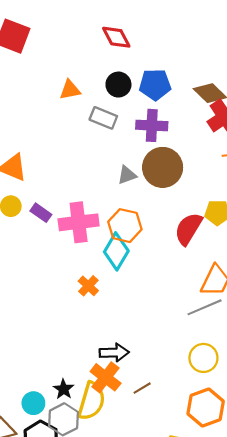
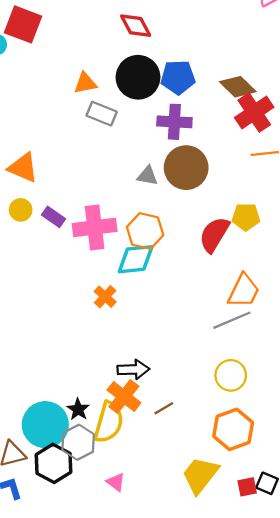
black circle: (118, 85) -> (138, 77), size x1.6
gray rectangle: (103, 118) -> (102, 114), moved
gray triangle: (127, 175) -> (147, 176), turned 30
cyan diamond: (116, 251) -> (136, 259), turned 54
cyan circle: (33, 403) -> (45, 425), size x1.8

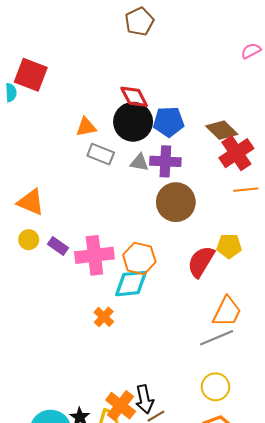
red diamond: (136, 26) -> (134, 97), moved
gray triangle: (147, 176) -> (139, 162), moved
black arrow: (133, 369) -> (145, 399), moved, turned 80

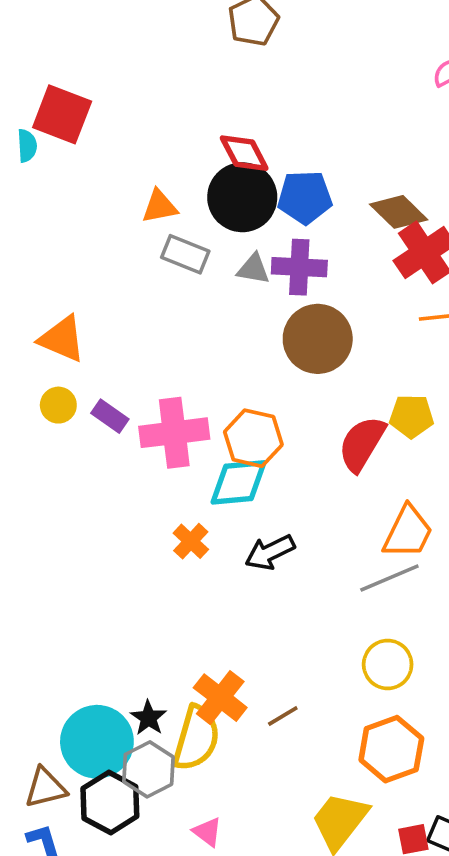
black arrow: (145, 399) -> (270, 552), moved, turned 76

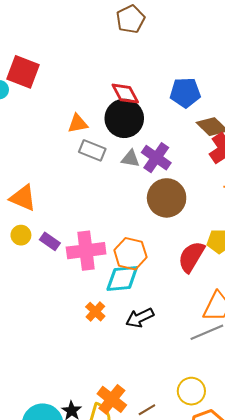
blue pentagon: (305, 197) -> (185, 93), moved
purple cross: (299, 267) -> (156, 158), turned 32
yellow circle: (388, 664) -> (191, 391), moved

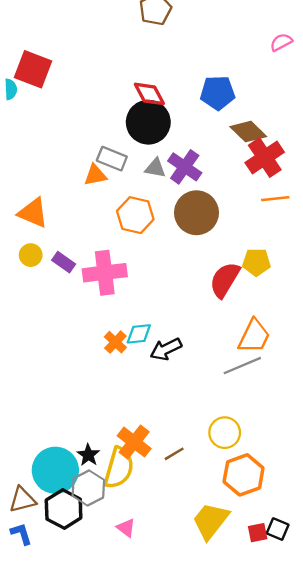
orange triangle: (78, 124) -> (95, 175), moved
orange hexagon: (130, 254) -> (135, 215), moved
cyan diamond: (122, 278) -> (139, 334), moved, size x0.7

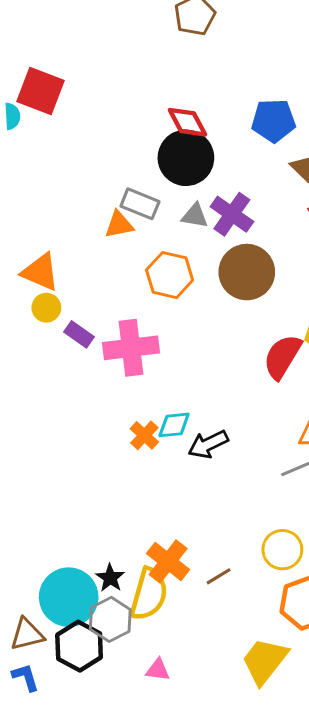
yellow circle: (31, 255) -> (46, 308), moved
pink triangle: (126, 528) -> (158, 670), turned -30

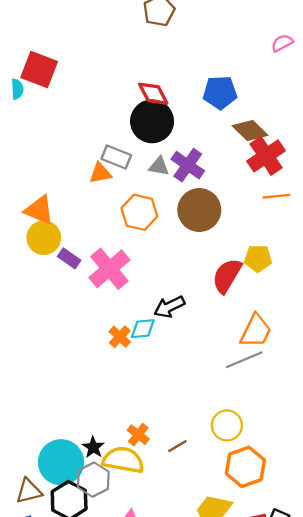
yellow circle: (46, 308) -> (44, 238), size x1.5
pink cross: (131, 348) -> (109, 269), turned -33
black arrow: (208, 444) -> (169, 307), moved
orange cross: (168, 562) -> (138, 435), size x0.7
yellow semicircle: (149, 594) -> (123, 460), turned -96

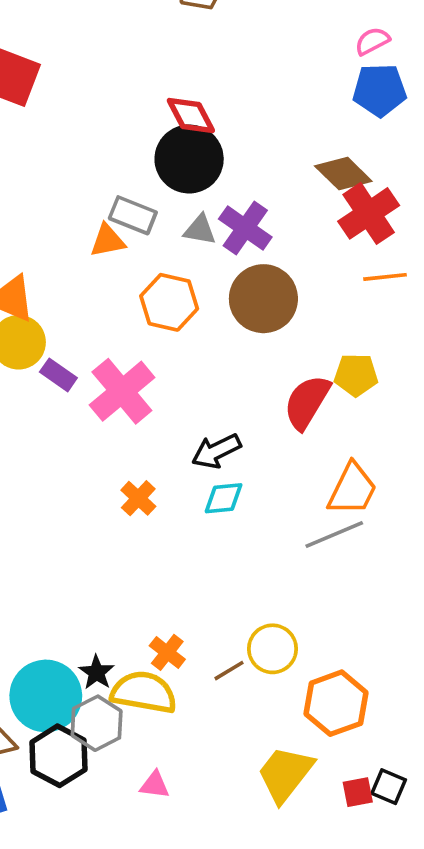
pink semicircle: (282, 43) -> (372, 41), moved
blue pentagon: (220, 93) -> (380, 90), moved
cyan diamond: (143, 329) -> (224, 498), moved
yellow circle: (227, 425) -> (273, 649), moved

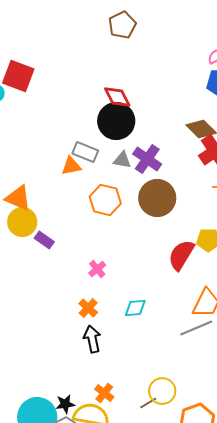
pink cross: (122, 391) -> (97, 269), moved, size x0.5
black arrow: (216, 451) -> (92, 339), moved, turned 104
brown line: (229, 671) -> (148, 403), moved
black star: (97, 672) -> (65, 404), turned 30

